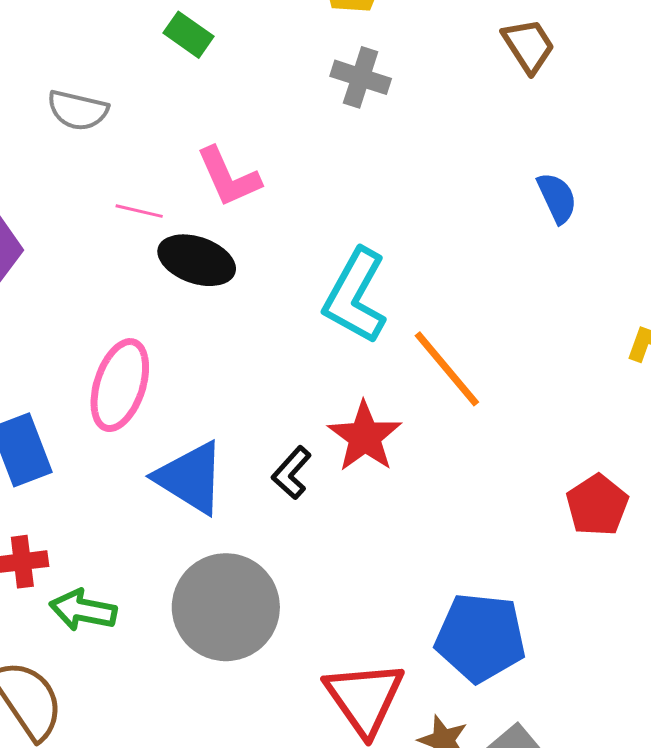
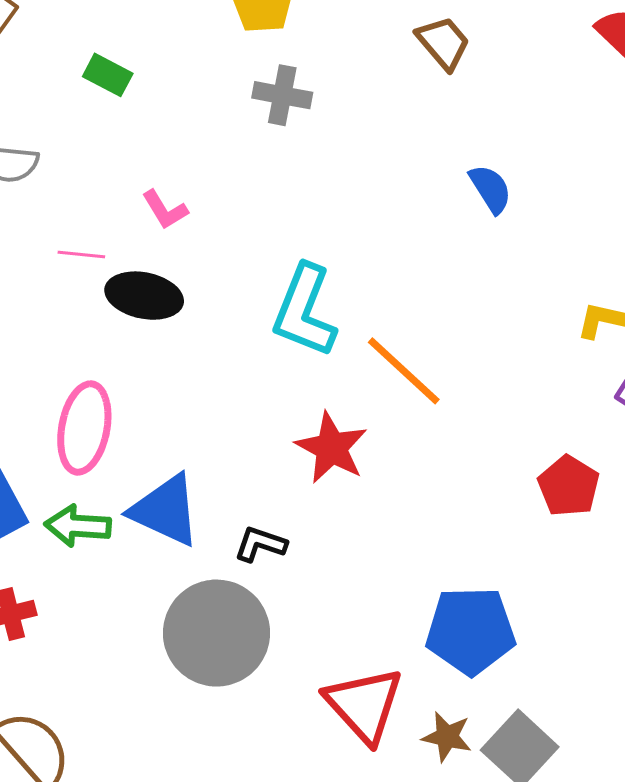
pink L-shape: (228, 177) -> (165, 210), size x0.7
black L-shape: (292, 473) -> (260, 544), moved, turned 74
green arrow: (83, 610) -> (78, 526), moved

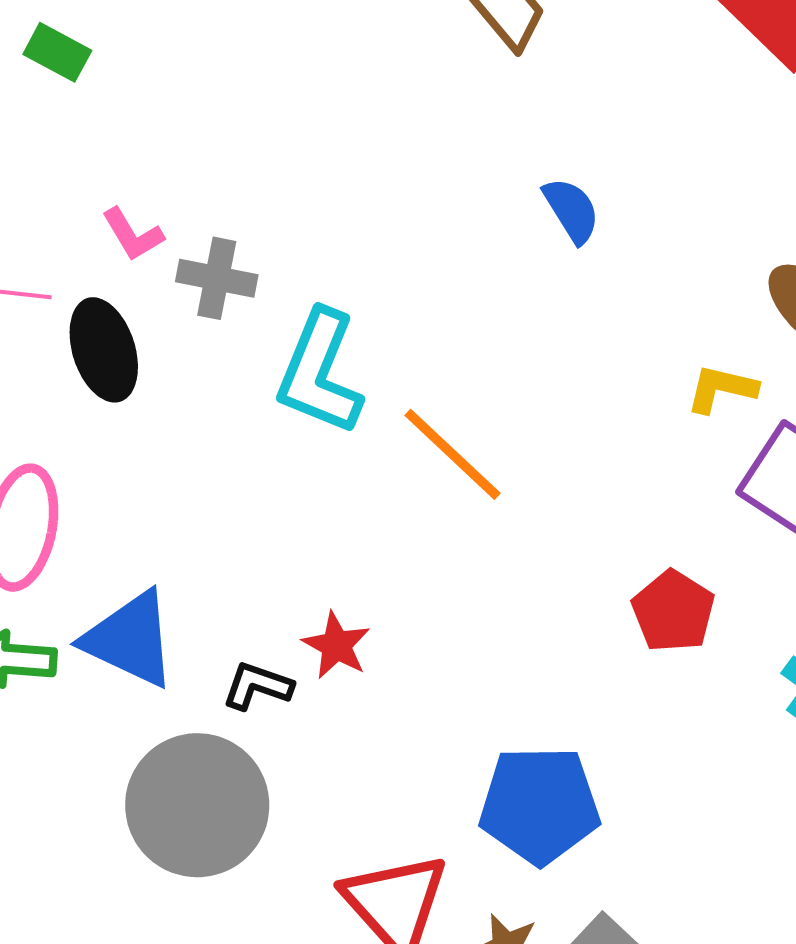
gray cross: (282, 95) -> (217, 278), moved
black ellipse: (144, 296) -> (104, 350), turned 60
red star: (331, 448) -> (336, 645), moved, size x0.7

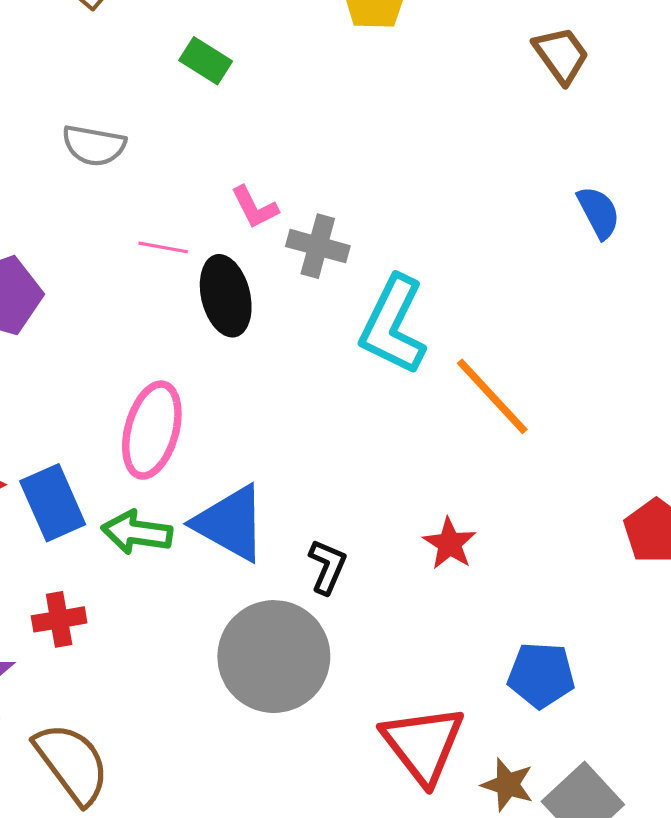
red star: (336, 645) -> (450, 544), moved
black L-shape: (257, 686) -> (327, 567), turned 90
blue pentagon: (540, 805) -> (541, 675), size x0.7

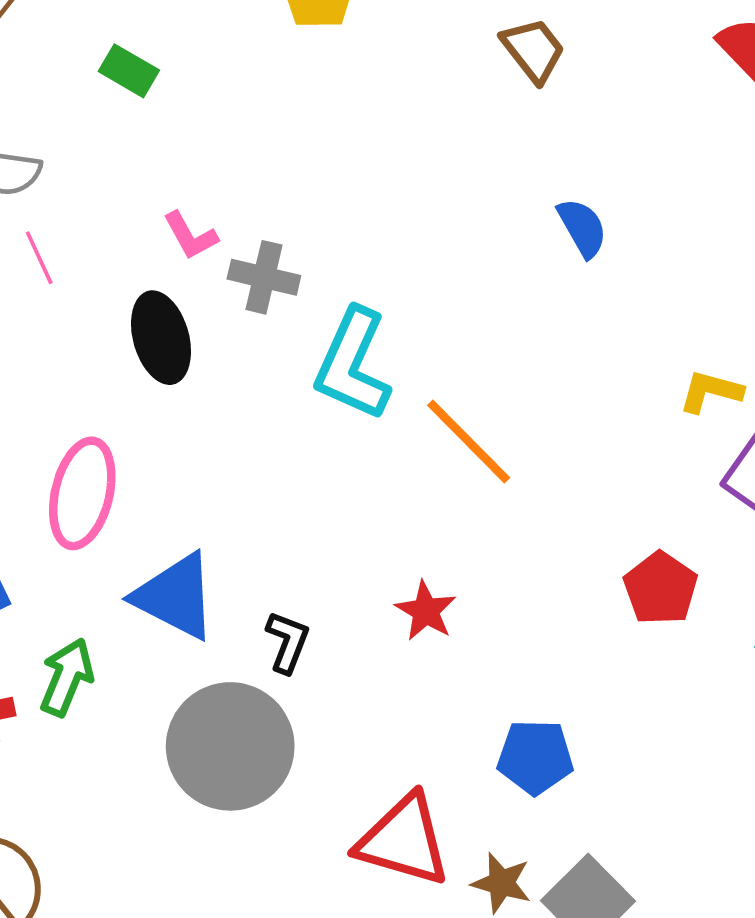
pink line: (163, 247) -> (39, 258), moved, turned 57
green arrow: (137, 532) -> (67, 677), moved, turned 106
red triangle: (423, 744) -> (404, 840), turned -34

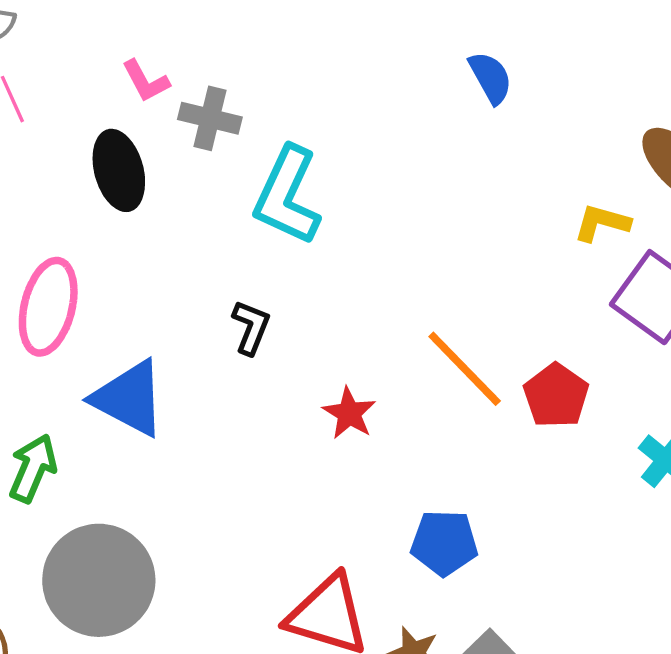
orange line: (469, 442) -> (465, 369), moved
black L-shape: (288, 642) -> (251, 327), moved
gray circle: (230, 746) -> (99, 580), moved

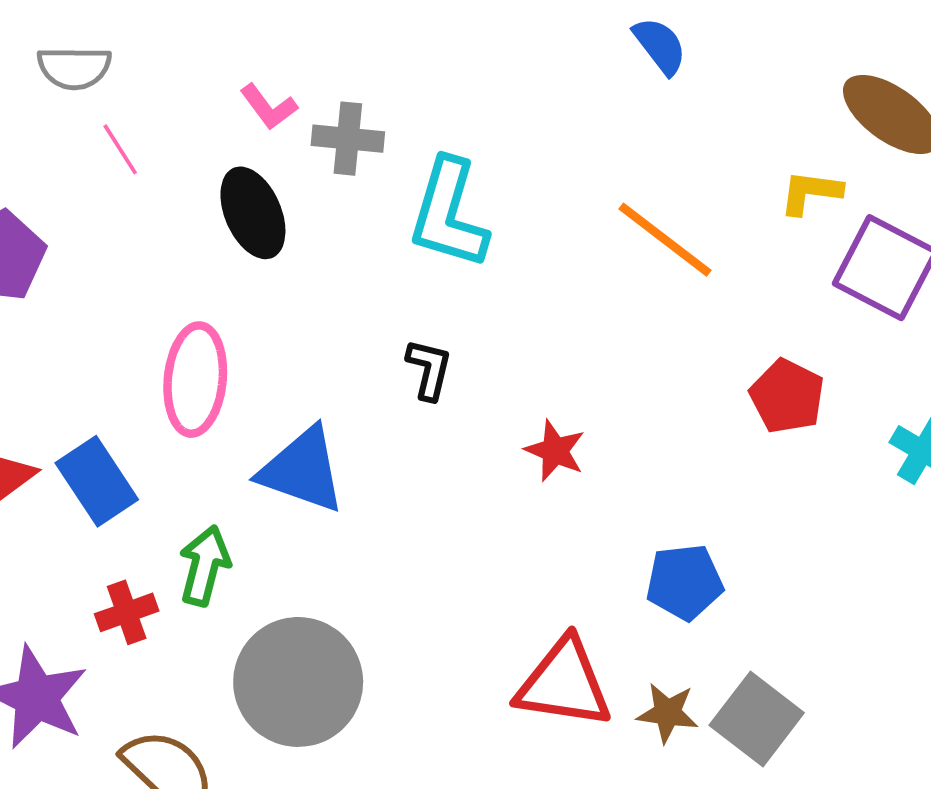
orange line: (465, 369) -> (665, 240), moved

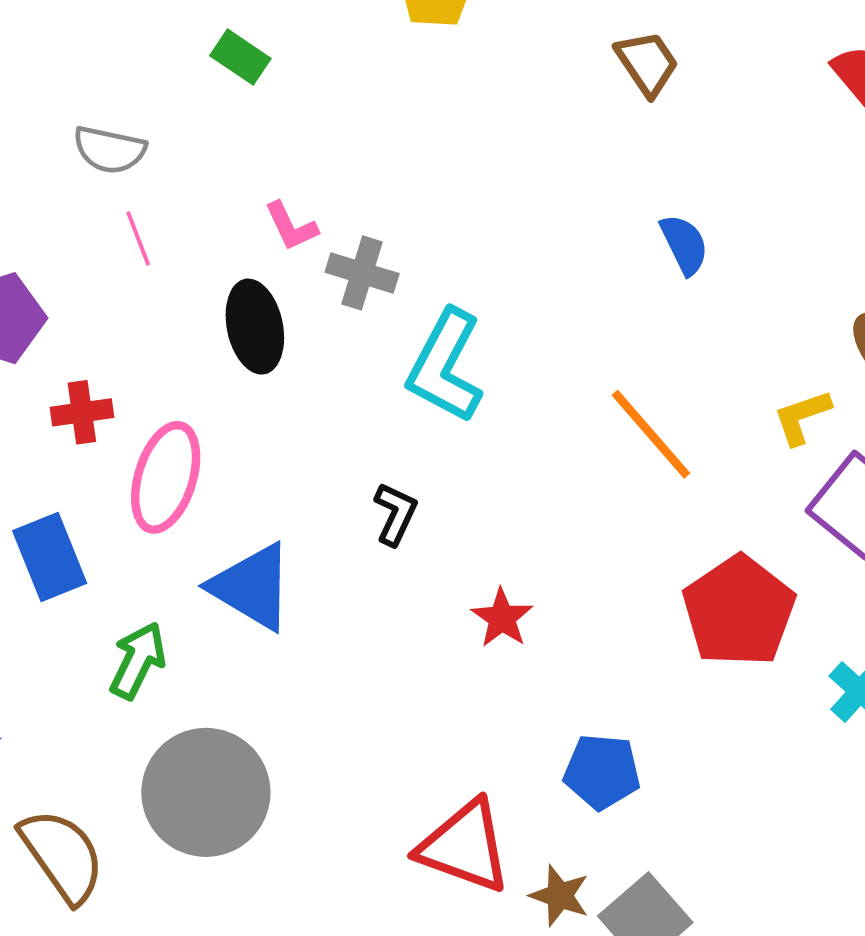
yellow L-shape: (811, 192) -> (802, 417), turned -38
red pentagon: (787, 396) -> (739, 611), size x1.5
red cross: (127, 612) -> (82, 412), moved

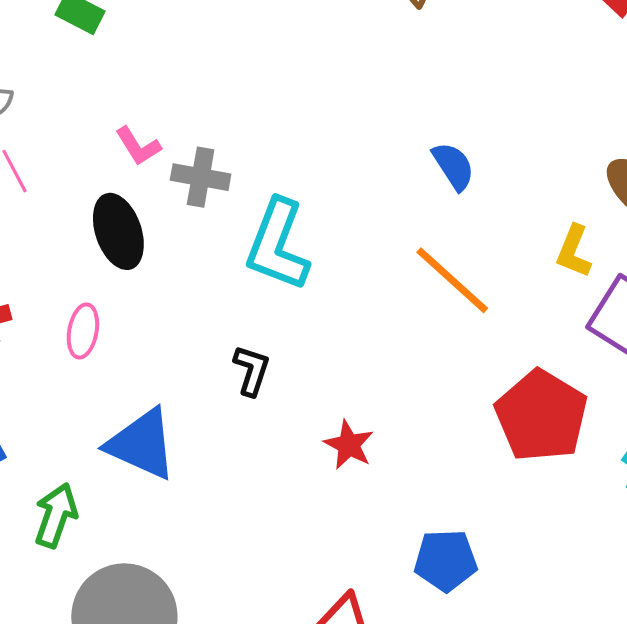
blue semicircle: (684, 244) -> (453, 166), moved
yellow L-shape: (802, 417) -> (574, 251), turned -42
pink ellipse: (166, 477) -> (83, 331), moved, size x0.6

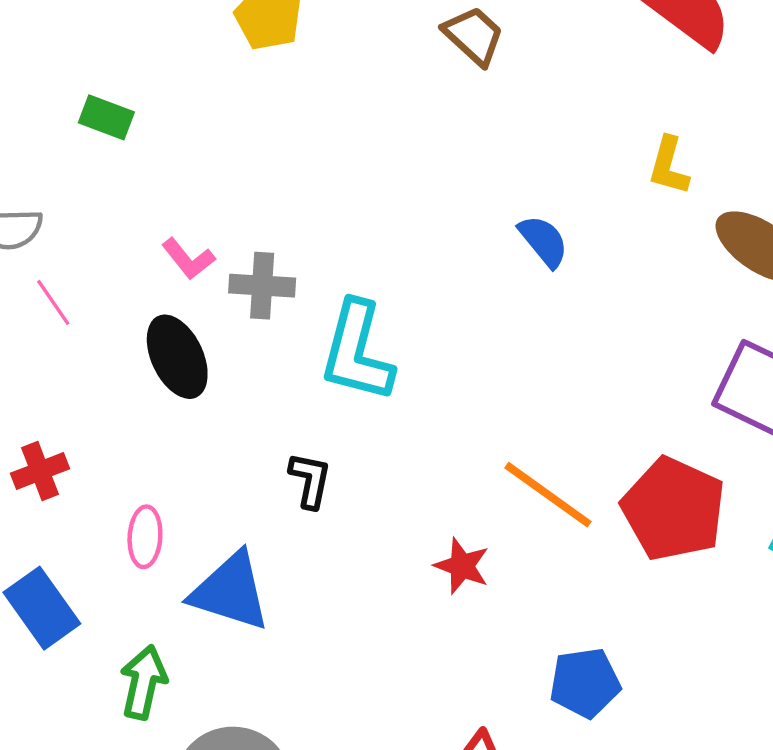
yellow L-shape: (574, 251) -> (669, 166), moved
orange line: (452, 280) -> (548, 495), moved
pink ellipse: (83, 331) -> (145, 537), moved
black L-shape: (252, 370) -> (310, 480), moved

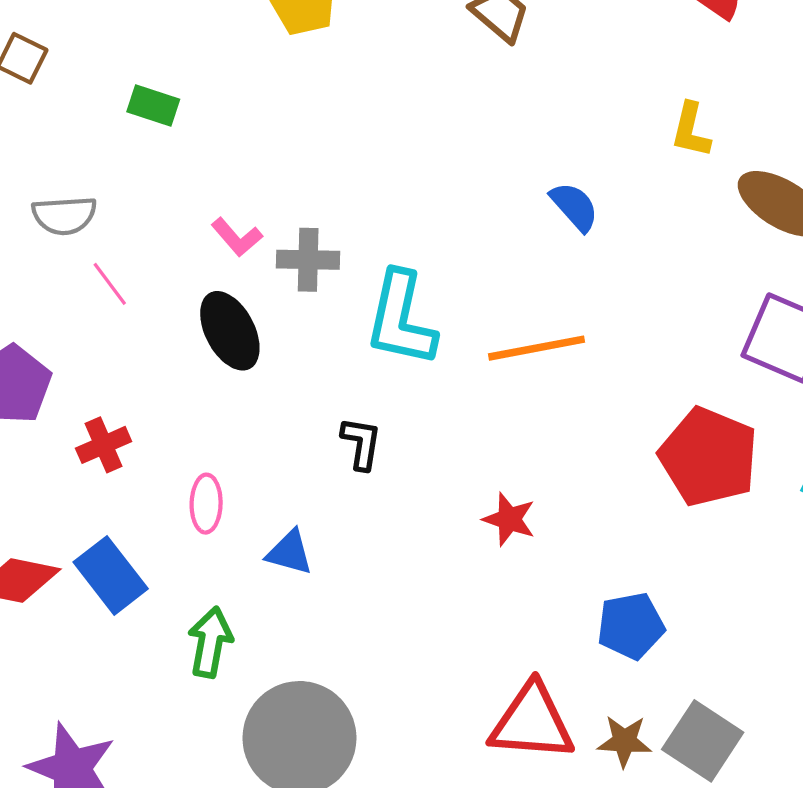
orange line: (548, 495) -> (537, 348), moved, turned -44
blue triangle: (230, 592) -> (290, 552), size x0.6

